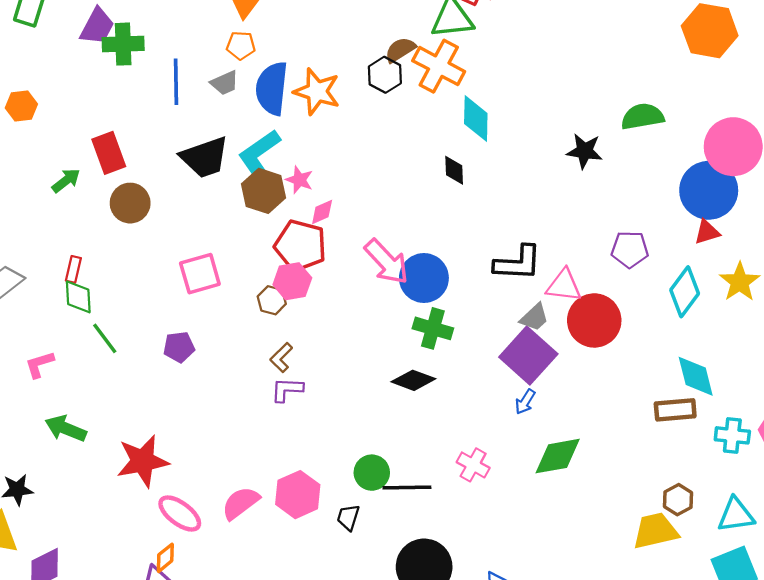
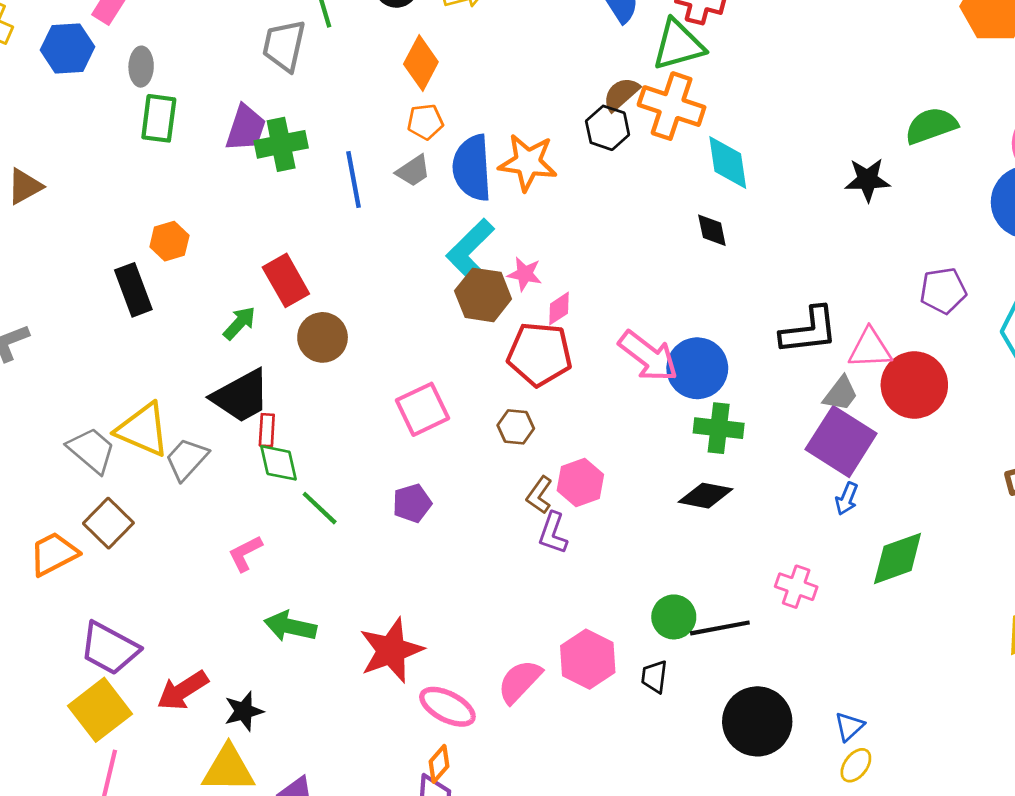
black trapezoid: (205, 157) -> (241, 396), moved
pink hexagon: (292, 281) -> (580, 483), moved
purple L-shape: (287, 390) -> (553, 533), turned -64

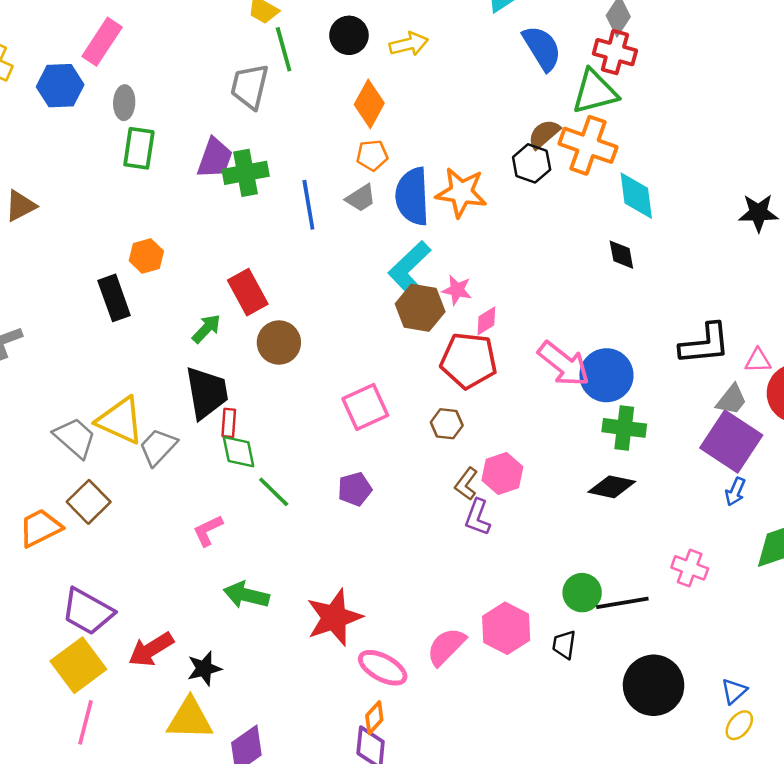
pink triangle: (870, 349) -> (758, 361), size x0.7
black trapezoid: (241, 396) -> (207, 393), turned -72

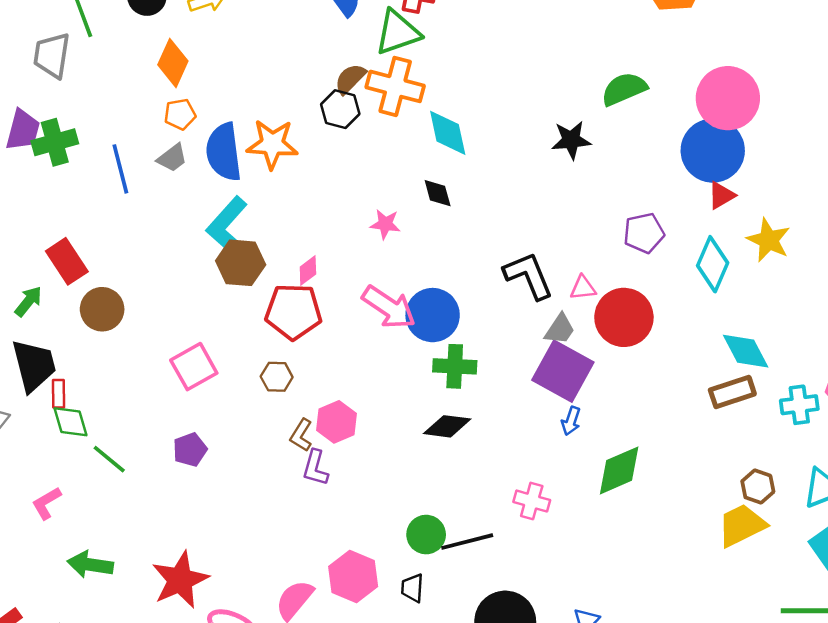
pink star: (457, 290) -> (385, 224), moved
black L-shape: (705, 344) -> (528, 276), turned -102

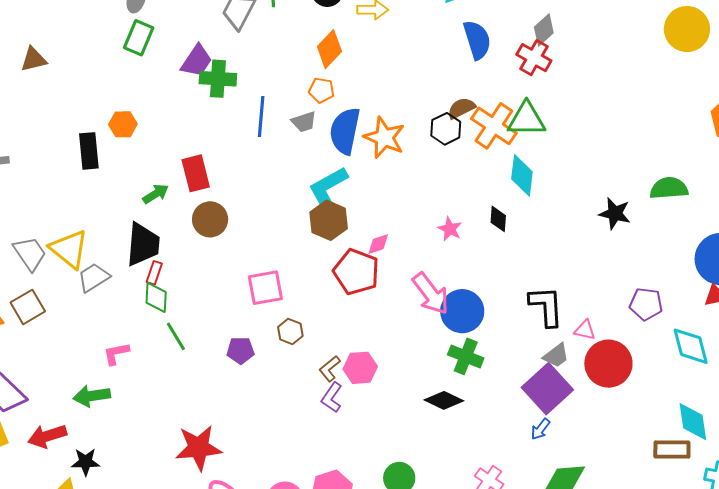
green triangle: (398, 32) -> (526, 119), moved
cyan diamond: (713, 264) -> (691, 346), turned -57
brown hexagon: (277, 377) -> (290, 332), moved
green arrow: (90, 565) -> (92, 396), moved, turned -36

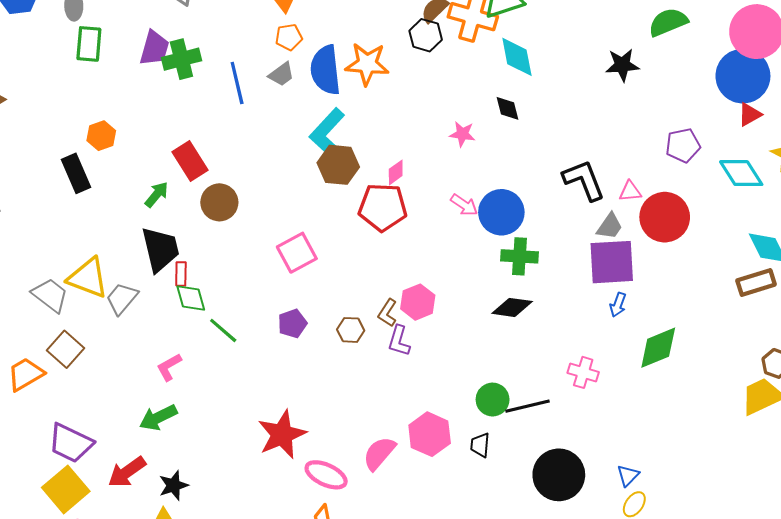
pink arrow: (431, 294) -> (464, 205), size x0.6
brown hexagon: (290, 332) -> (351, 330), moved
purple square: (547, 389) -> (612, 262), turned -33

